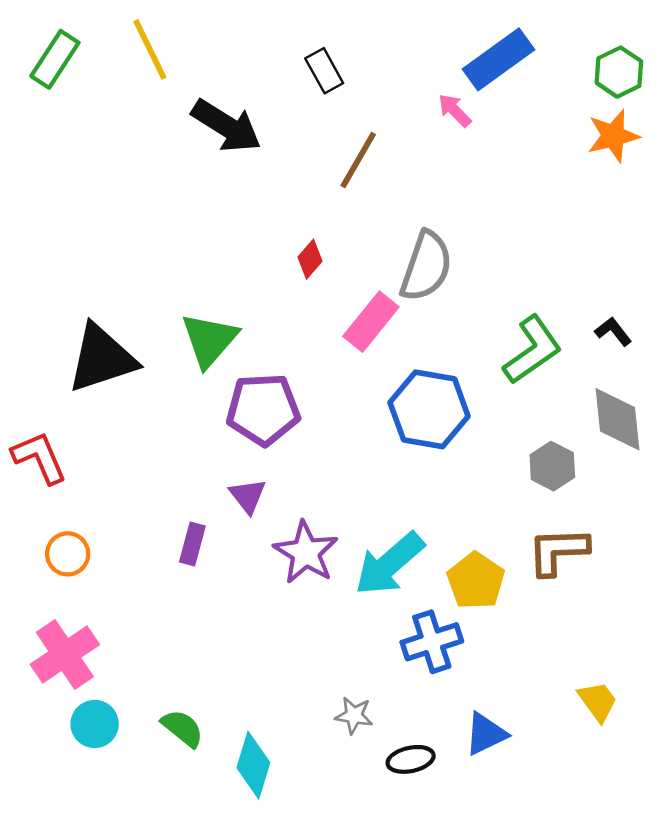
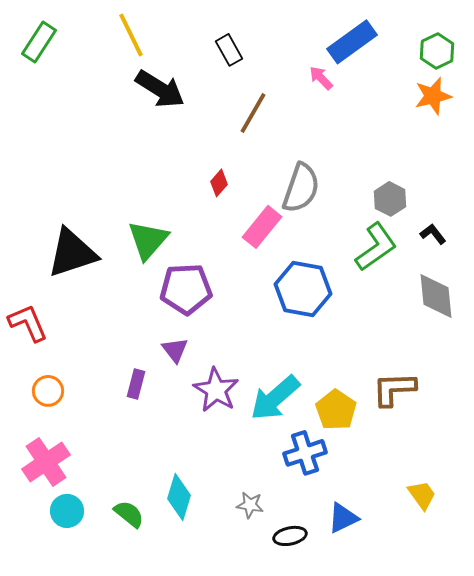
yellow line: (150, 49) -> (131, 35), moved
gray hexagon: (552, 466) -> (390, 199), moved
cyan diamond: (253, 765) -> (179, 497), moved

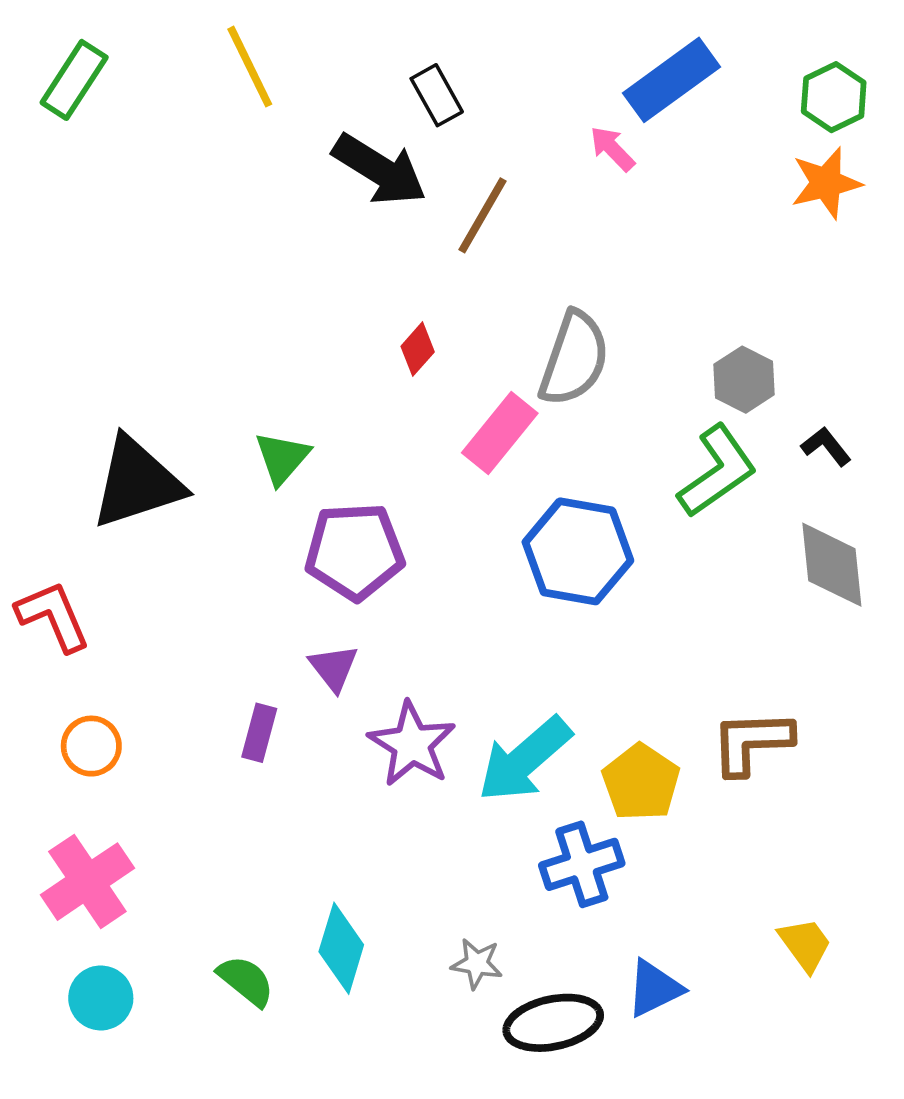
black arrow: (160, 89) -> (379, 170), moved
green triangle: (148, 240) -> (282, 458), size x0.7
cyan circle: (67, 511) -> (101, 998), moved
black ellipse: (290, 536) -> (553, 1023), size x1.5

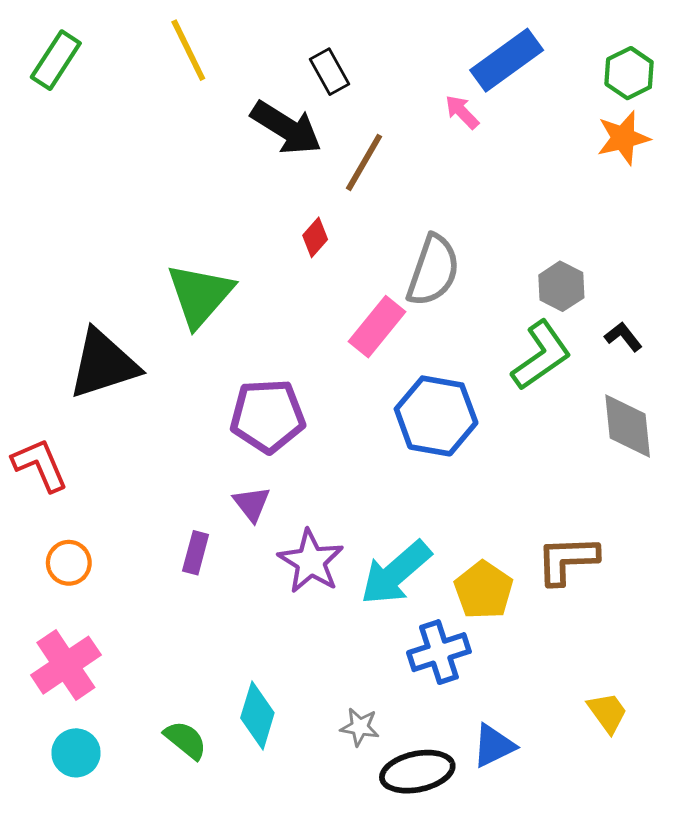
red diamond: (418, 349) -> (315, 237), moved
green triangle: (282, 458) -> (200, 295), moved, size x1.6

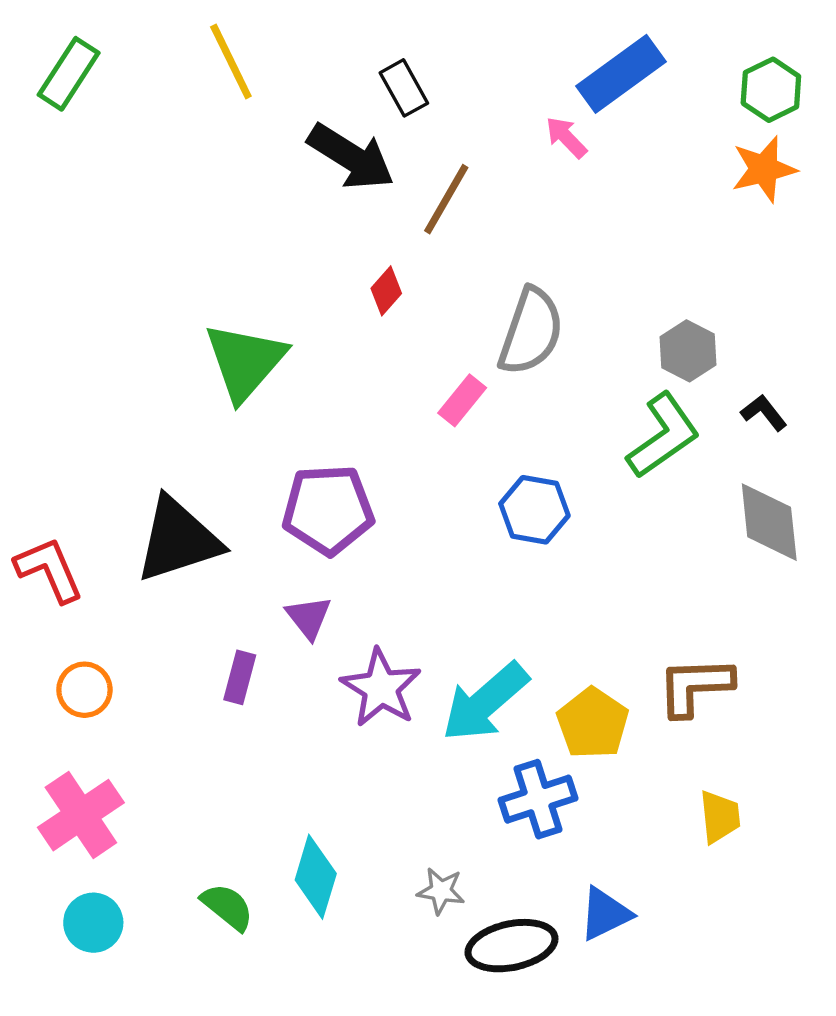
pink rectangle: (377, 327) -> (462, 400), size x0.7
black triangle: (103, 364) -> (178, 540), moved
blue hexagon: (436, 416) -> (534, 510), size x0.7
yellow trapezoid: (607, 713) -> (720, 817), moved, turned 30

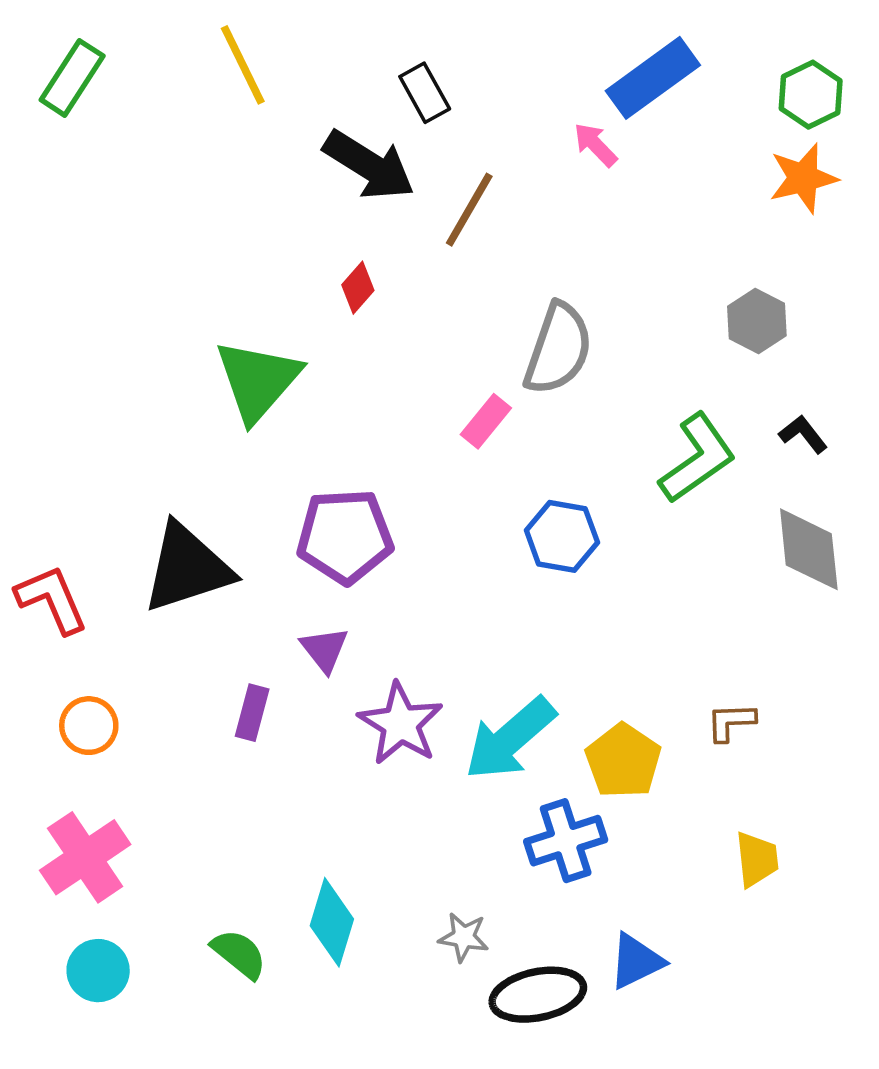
red diamond: (386, 291) -> (358, 288), moved
gray hexagon: (688, 351) -> (757, 321), moved
brown L-shape: (695, 686) -> (731, 722), size x0.6

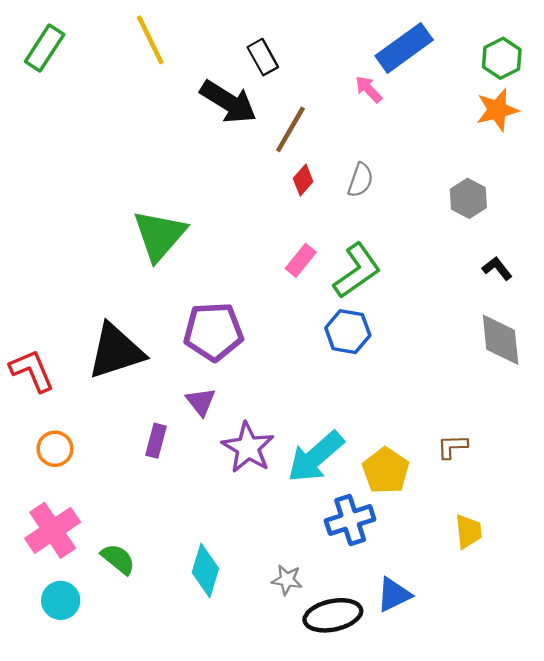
red diamond: (358, 288) -> (303, 180), moved
gray semicircle: (558, 349) -> (360, 180), moved, size x0.6
green L-shape: (697, 458) -> (357, 271), moved
green semicircle: (239, 954) -> (118, 559), moved

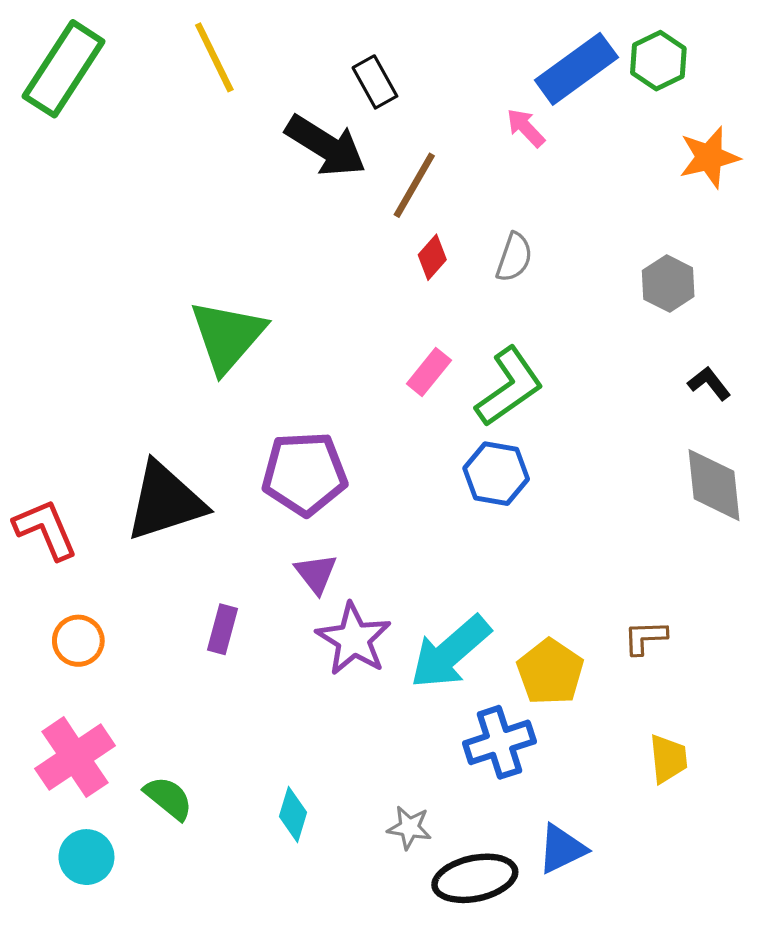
green rectangle: (45, 48) -> (64, 69), size x1.4
green hexagon: (502, 58) -> (658, 61), moved
purple triangle: (201, 402) -> (316, 574), moved
cyan diamond: (205, 571) -> (293, 814), size x0.7

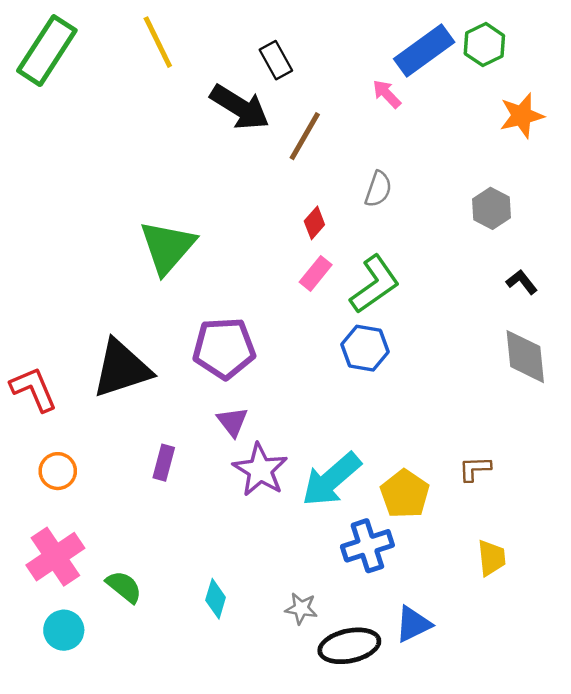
red diamond: (432, 257) -> (314, 223), moved

